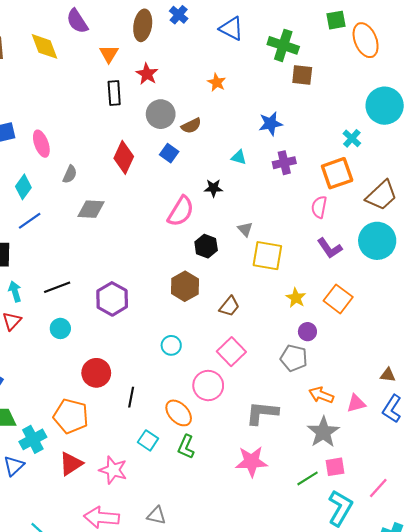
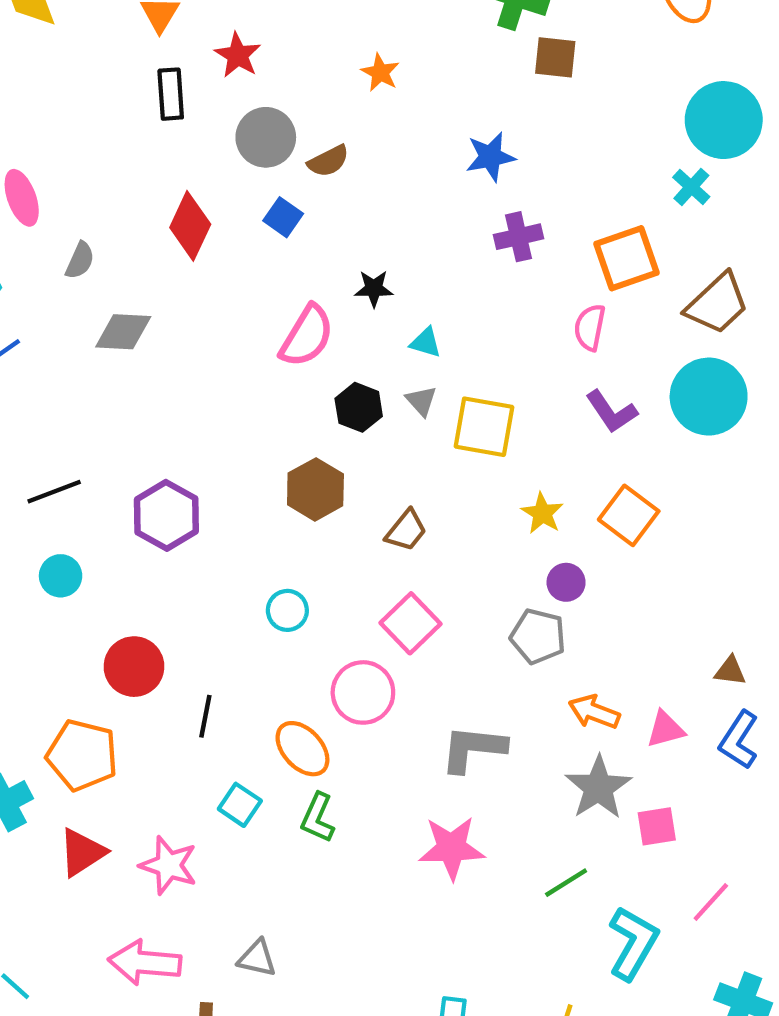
cyan cross: (352, 138) -> (691, 187), moved
cyan triangle: (239, 157) -> (426, 343), moved
gray triangle: (245, 229) -> (421, 401), moved
pink square: (335, 467) -> (657, 826), moved

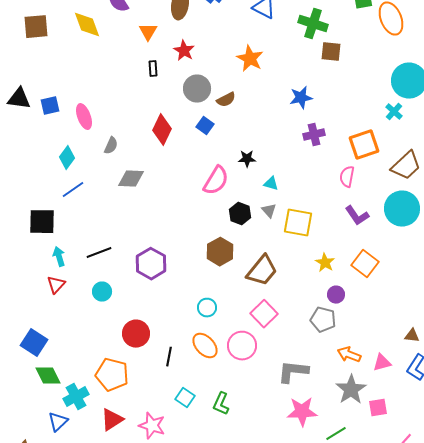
orange star: (380, 73) -> (250, 59), size x1.5
black rectangle: (171, 94) -> (153, 69), size x0.7
brown trapezoid: (406, 530) -> (262, 271), size x1.6
orange ellipse: (302, 749) -> (205, 346), moved
pink star: (452, 848) -> (302, 412), moved

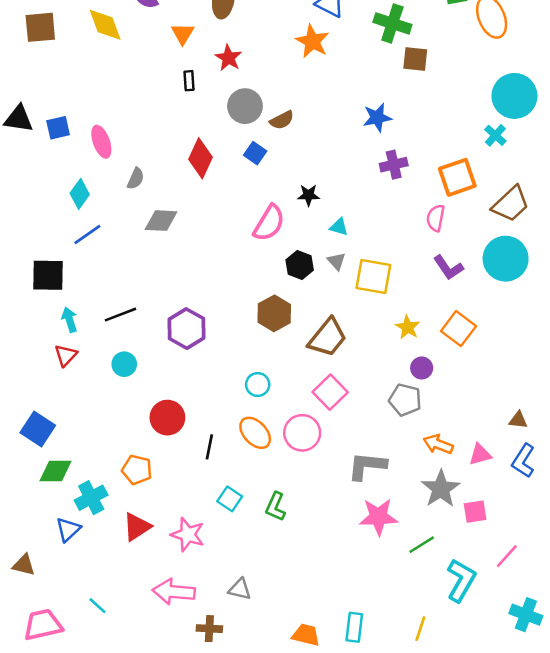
orange star: (250, 59) -> (312, 41), moved
orange pentagon: (112, 375) -> (137, 470), size x0.7
green diamond: (48, 376) -> (56, 471), turned -64

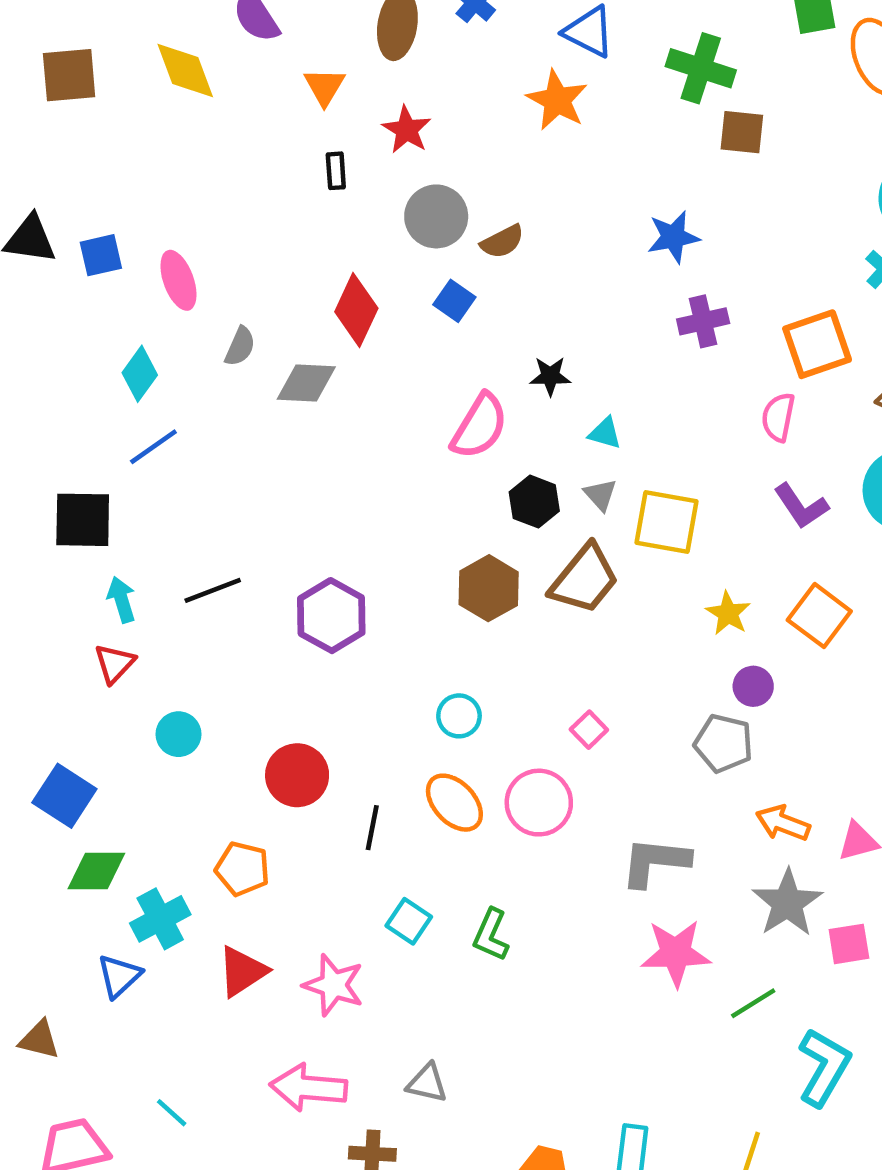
gray diamond: (161, 221) -> (306, 383), moved
brown trapezoid: (328, 337) -> (584, 579), moved
cyan circle: (124, 364) -> (178, 734), moved
pink square: (330, 392) -> (589, 730), size x0.6

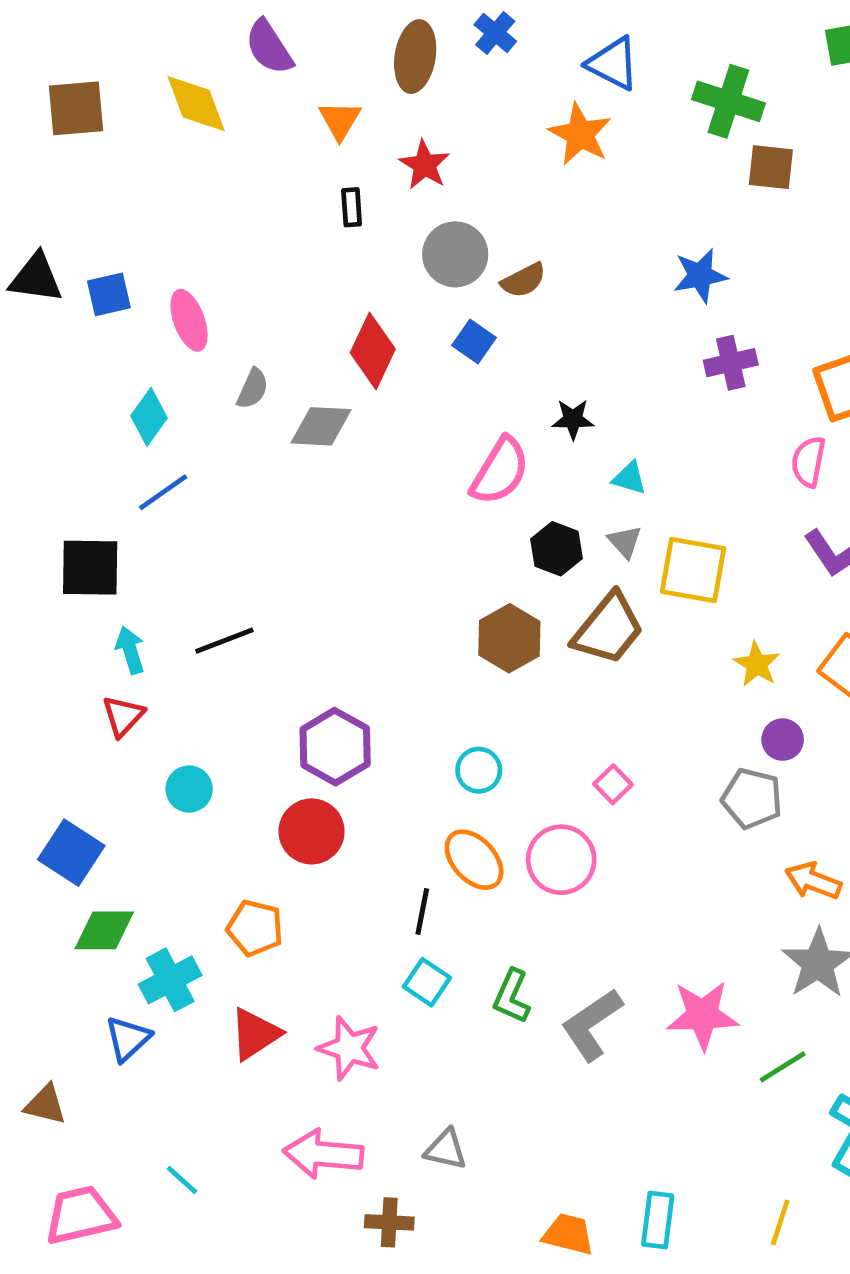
purple hexagon: (331, 616) -> (335, 747), moved
black line: (372, 828) -> (422, 911), moved
gray L-shape: (655, 862) -> (592, 1025), moved, turned -40

